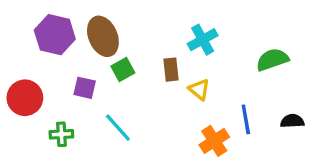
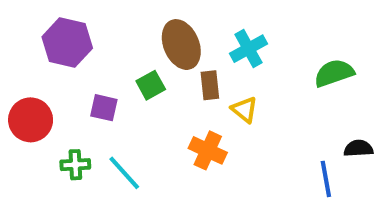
brown ellipse: (103, 36) -> (181, 45), moved
blue line: (246, 119) -> (326, 179), moved
cyan line: (118, 128) -> (124, 173), moved
orange cross: (214, 141) -> (208, 150), moved, turned -32

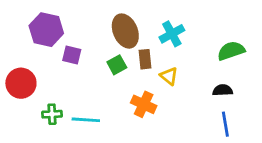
green square: (151, 85) -> (117, 65), moved
purple square: (104, 108) -> (72, 55), moved
black semicircle: (358, 148) -> (223, 90), moved
cyan line: (124, 173) -> (86, 120), turned -44

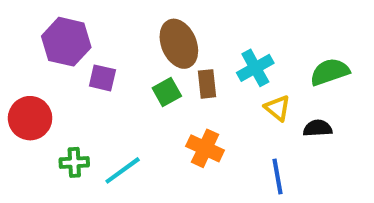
cyan cross: (172, 34) -> (255, 68), moved
yellow triangle: (169, 76) -> (277, 108), moved
cyan line: (86, 120) -> (123, 170), turned -40
blue line: (225, 124) -> (277, 176), moved

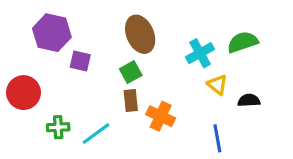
green semicircle: (330, 72) -> (243, 42), moved
brown rectangle: (207, 84) -> (131, 100), moved

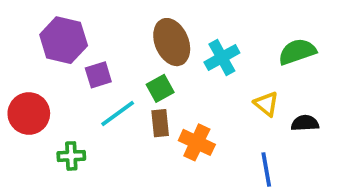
cyan cross: (200, 53) -> (222, 57), moved
purple square: (80, 61) -> (98, 75), turned -30
cyan line: (96, 134) -> (118, 113), moved

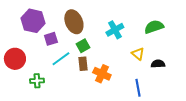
brown ellipse: (172, 42) -> (74, 22), moved

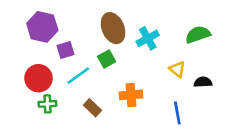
brown ellipse: (74, 22) -> (113, 28), moved
red circle: (15, 59) -> (38, 78), moved
brown rectangle: (83, 64) -> (92, 108), moved, turned -40
orange cross: (102, 74) -> (131, 95), turned -30

